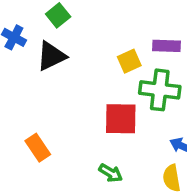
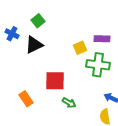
red square: (121, 119) -> (55, 81), moved
green arrow: (111, 173) -> (69, 103), moved

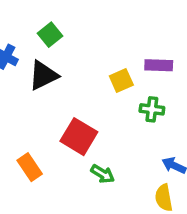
green cross: (98, 65) -> (152, 109), size x0.6
red square: (55, 81) -> (79, 137), turned 30

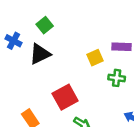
red square: (79, 137) -> (65, 97), turned 30

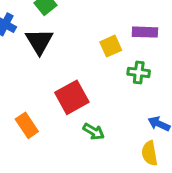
black triangle: (40, 54) -> (39, 41), turned -35

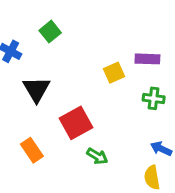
black triangle: (39, 41) -> (36, 89), moved
green cross: (139, 72) -> (154, 98), moved

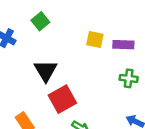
yellow square: (114, 73) -> (95, 39), moved, turned 36
black triangle: (36, 89) -> (46, 71), moved

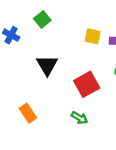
red square: (62, 99) -> (87, 84), moved

